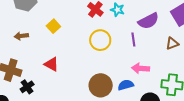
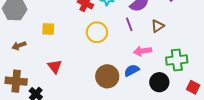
yellow square: (53, 26) -> (48, 29), turned -32
brown triangle: (172, 44) -> (158, 26), moved
red triangle: (51, 64) -> (55, 66), turned 35

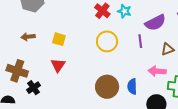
yellow square: (48, 29) -> (59, 39), moved
pink arrow: (142, 51) -> (157, 71), moved
blue semicircle: (132, 70) -> (132, 86), turned -77

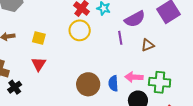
yellow circle: (107, 41) -> (80, 30), moved
pink arrow: (157, 71) -> (134, 77), moved

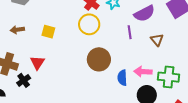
brown triangle: (148, 45) -> (157, 40), turned -48
red triangle: (39, 64) -> (37, 63), moved
brown circle: (88, 84) -> (99, 59), moved

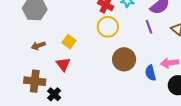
yellow square: (48, 32) -> (69, 42), turned 32
red triangle: (37, 63) -> (63, 64), moved

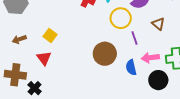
yellow circle: (108, 27) -> (121, 18), moved
purple line: (149, 27) -> (134, 38), moved

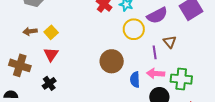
yellow square: (50, 36) -> (51, 32), moved
purple line: (134, 38) -> (155, 52), moved
black cross: (35, 88) -> (49, 83), moved

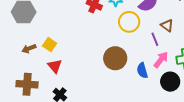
pink arrow: (156, 74) -> (161, 60), turned 138

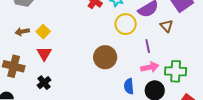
brown triangle: (167, 25) -> (167, 26), moved
pink arrow: (161, 60) -> (150, 67), turned 30
blue semicircle: (142, 70) -> (129, 86), moved

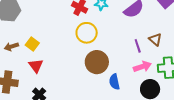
yellow circle: (126, 24) -> (87, 33), moved
brown triangle: (167, 26) -> (155, 40), moved
blue semicircle: (129, 86) -> (114, 82), moved

